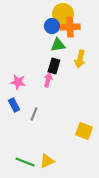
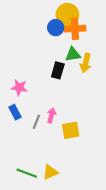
green triangle: (58, 45) -> (73, 54), moved
pink arrow: (48, 80) -> (51, 115), moved
yellow square: (84, 131) -> (71, 130), moved, turned -30

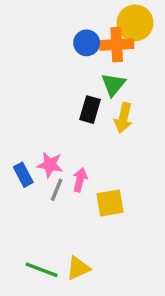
yellow circle: (67, 15) -> (135, 23), moved
green triangle: (73, 54) -> (113, 85), turned -42
yellow arrow: (86, 63) -> (123, 118), moved
pink star: (19, 88) -> (50, 165), moved

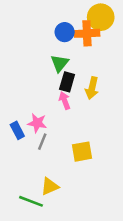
green triangle: (113, 85) -> (60, 63), moved
pink arrow: (80, 180) -> (65, 101), moved, turned -35
yellow triangle: (78, 268) -> (50, 186), moved

